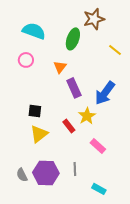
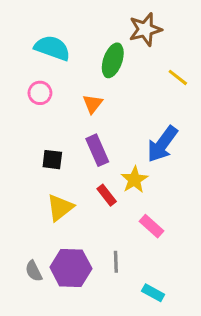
purple rectangle: (74, 88) -> (97, 150), moved
black square: (35, 111) -> (52, 160), moved

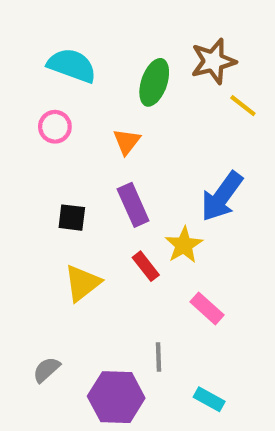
brown star: (145, 29) -> (213, 61), moved
purple hexagon: (71, 268) -> (116, 397), moved
gray semicircle: (34, 271) -> (46, 370), turned 75

